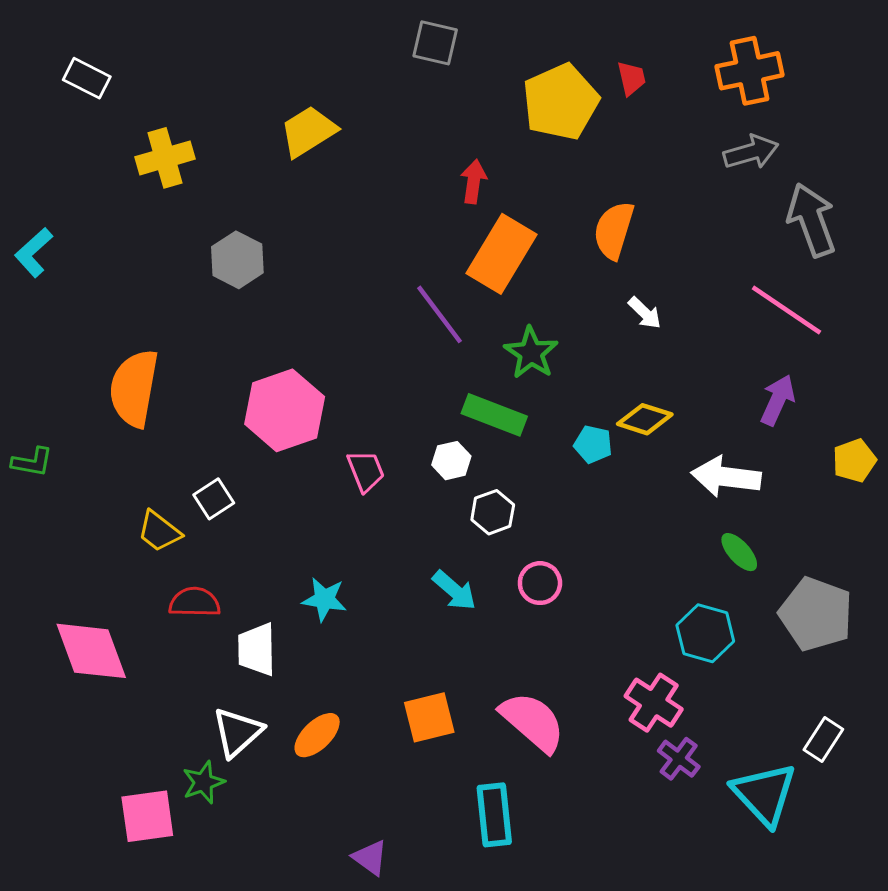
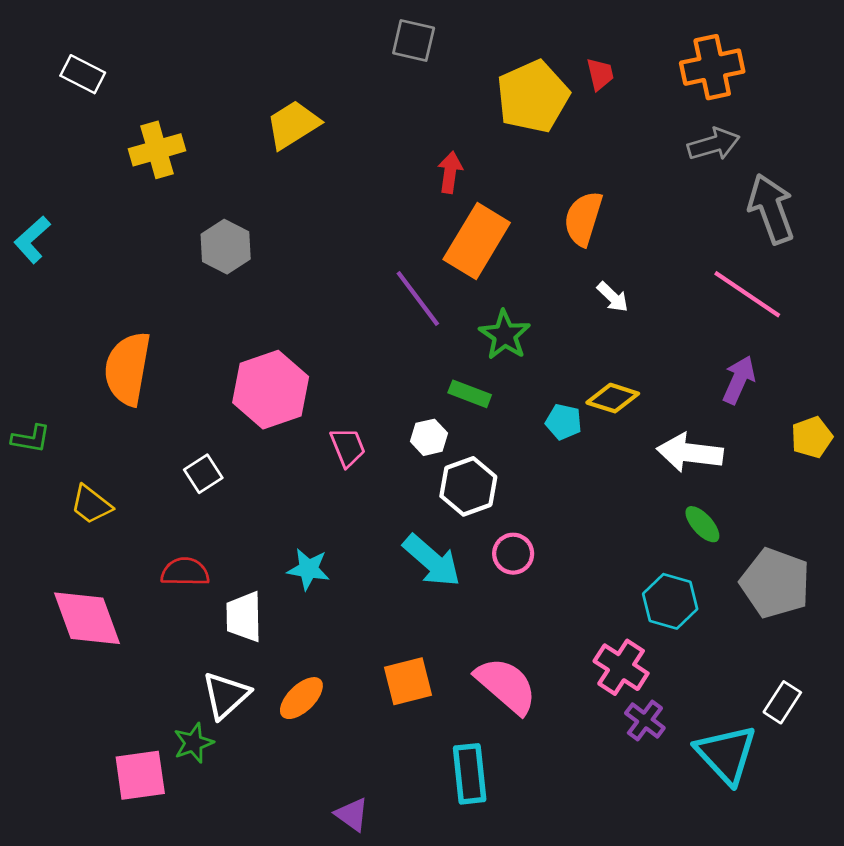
green rectangle: (494, 415) -> (470, 394), size x0.7
white hexagon: (493, 512) -> (468, 486), size x1.4
yellow trapezoid: (159, 531) -> (91, 505), moved
cyan arrow: (454, 590) -> (432, 561), size x1.4

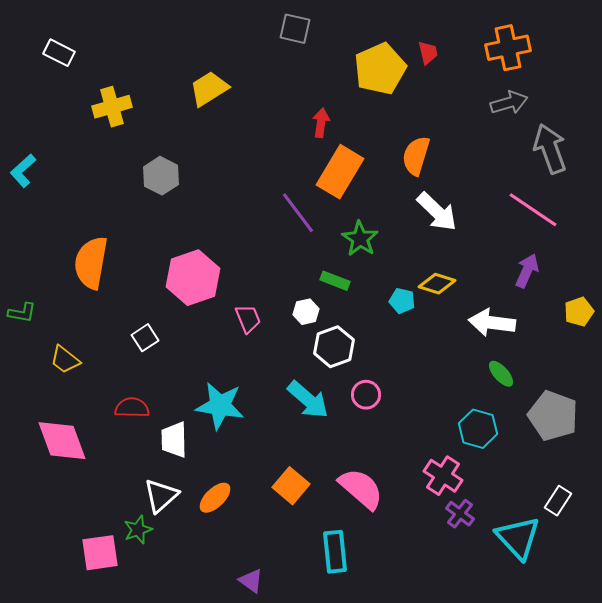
white arrow: (613, 297) -> (437, 212), size x1.8
cyan star: (308, 569) -> (220, 406), size x1.6
orange square: (408, 681) -> (291, 486), turned -36

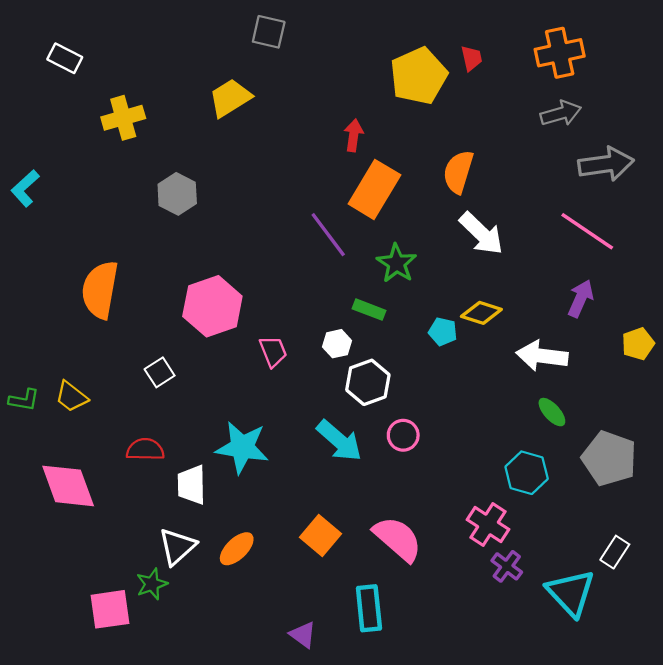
gray square: (295, 29) -> (269, 32), moved
gray arrow: (550, 149) -> (606, 164), turned 102
green L-shape: (22, 313) -> (24, 400), moved
purple triangle: (251, 581) -> (303, 635), moved

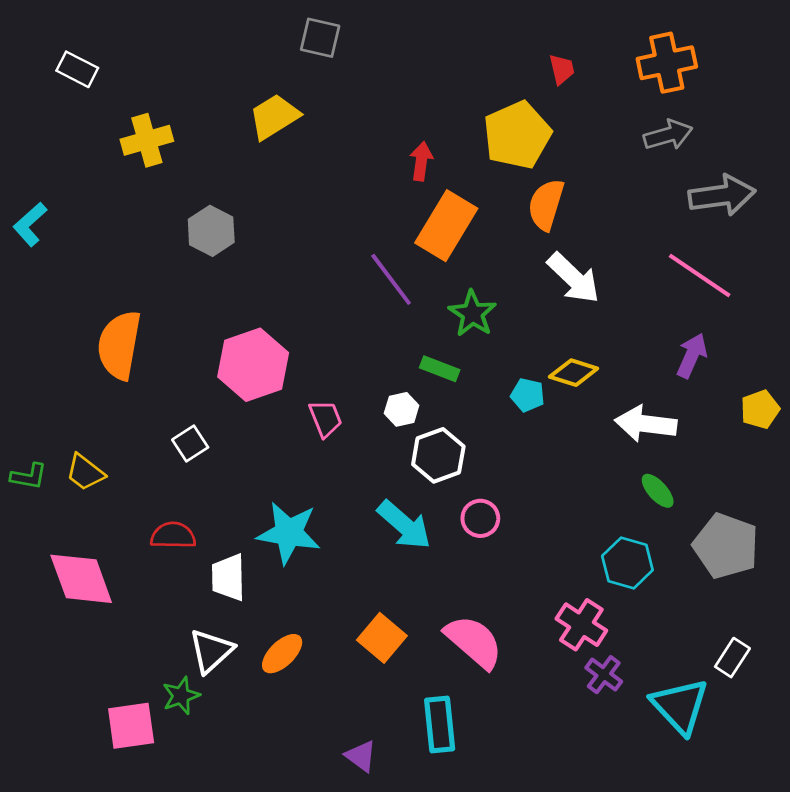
yellow pentagon: (419, 76) -> (517, 135), moved

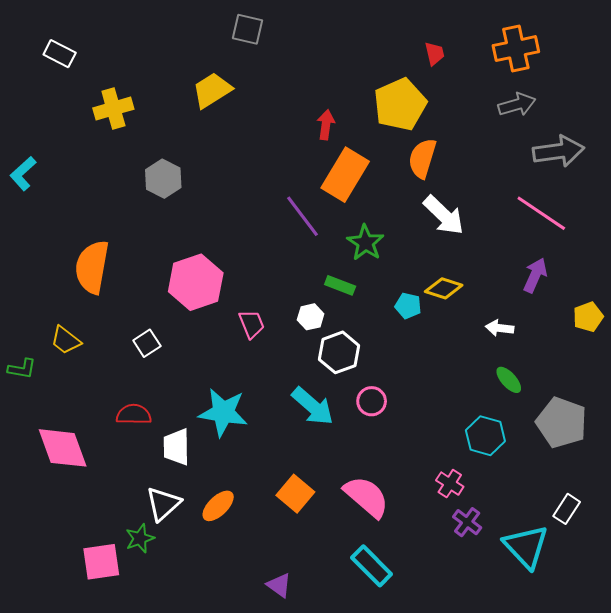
white arrow: (646, 424) -> (500, 328), size x0.6
yellow trapezoid: (85, 472) -> (66, 340), moved
pink cross: (581, 625) -> (450, 484), size x0.7
cyan rectangle: (440, 724) -> (372, 566), moved, turned -39

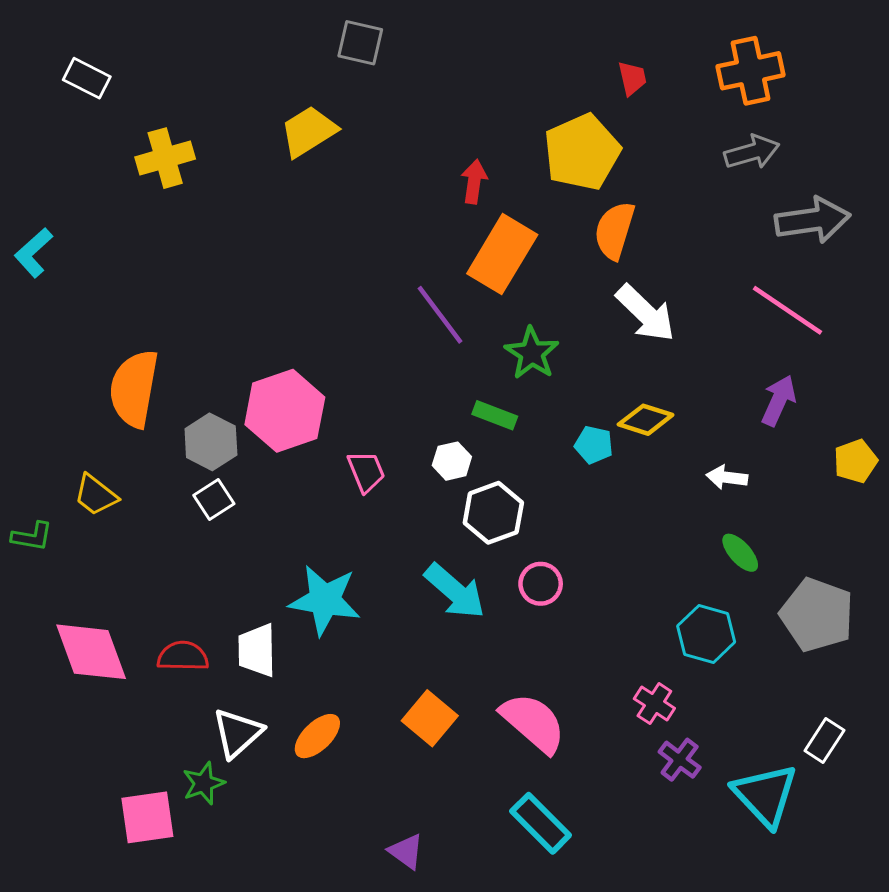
gray hexagon: (163, 179) -> (211, 442), moved
red semicircle: (134, 414) -> (183, 656), moved

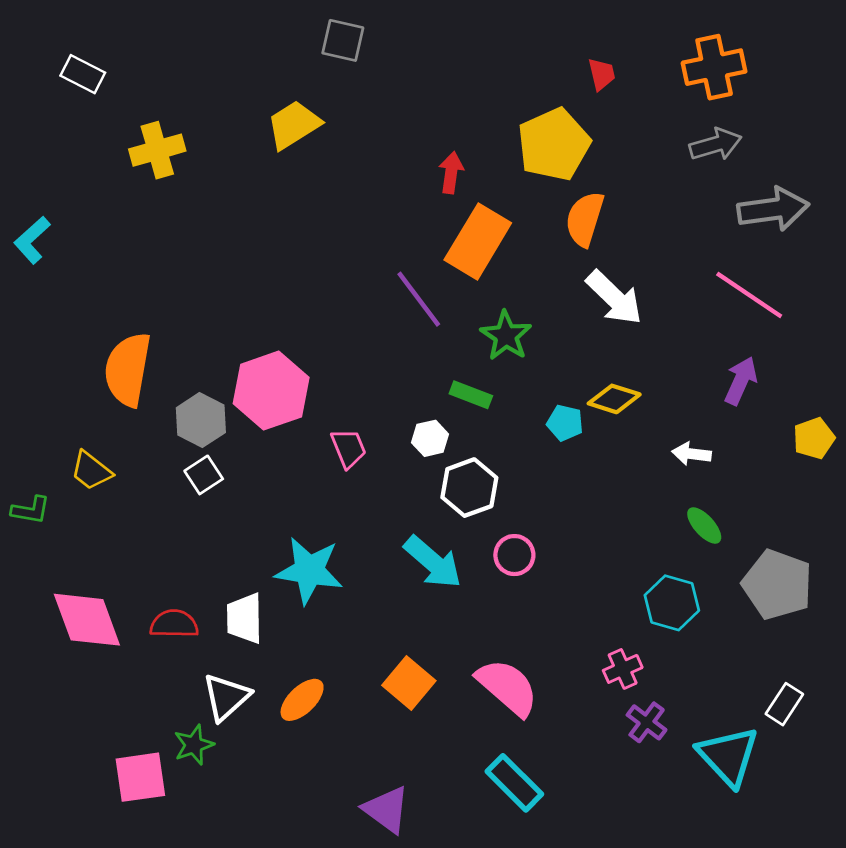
pink cross: (654, 704) -> (623, 669), turned 33
purple triangle: (406, 851) -> (386, 810), size x1.4

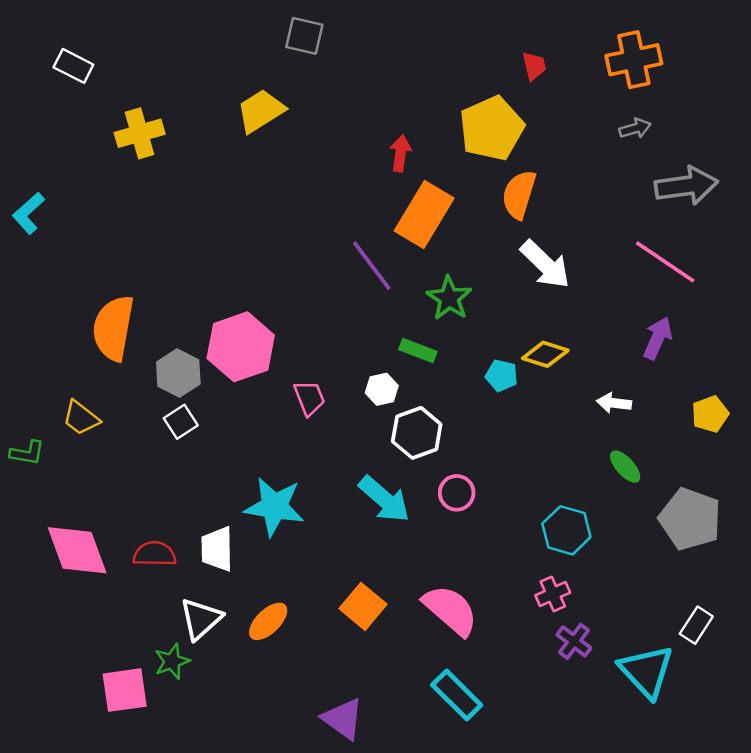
gray arrow: (715, 144) -> (635, 128), size x0.7
yellow pentagon: (814, 438) -> (710, 414), moved
cyan hexagon: (672, 603) -> (566, 530), moved

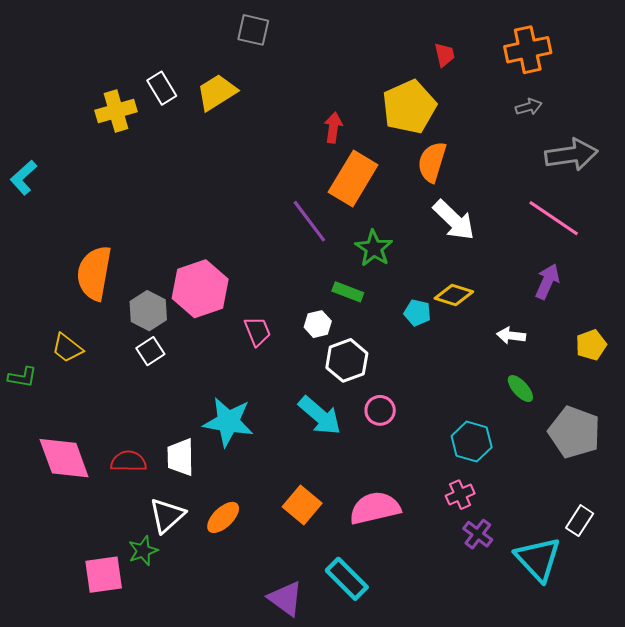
white rectangle: (73, 66) -> (162, 88), moved, turned 32
pink semicircle: (450, 610) -> (375, 508), turned -54
cyan rectangle: (457, 695) -> (347, 579), moved

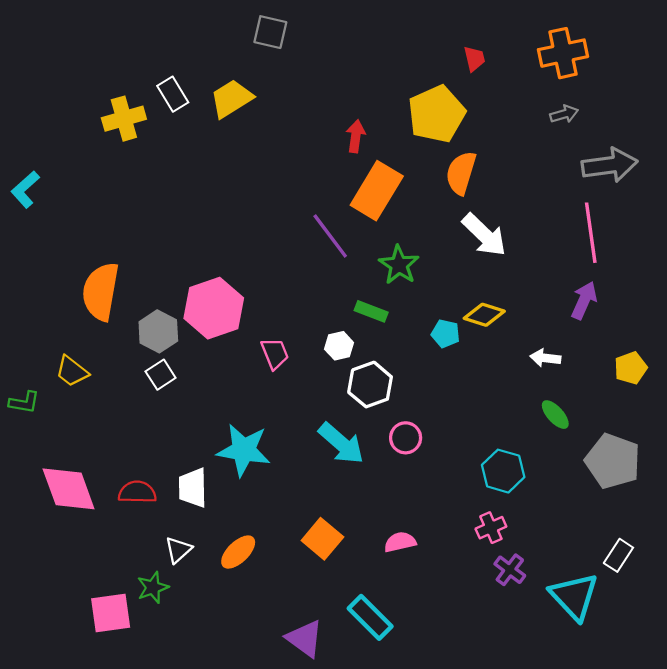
pink line: (554, 218) -> (591, 233), turned 48
pink semicircle: (375, 508) -> (400, 542), size x0.6
white triangle: (167, 515) -> (178, 550), size x0.7

